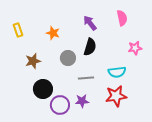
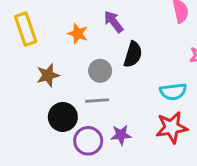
purple arrow: (90, 23) -> (114, 22), moved
yellow rectangle: (18, 30) -> (26, 29), size x1.5
gray line: (86, 78) -> (97, 101), moved

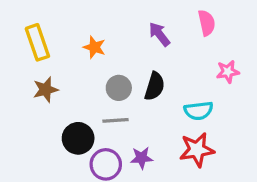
purple arrow: (114, 22) -> (159, 34), moved
black semicircle: (133, 54) -> (155, 86), moved
brown star: (48, 75) -> (46, 90), moved

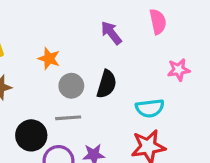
orange star: (94, 47) -> (49, 59), moved

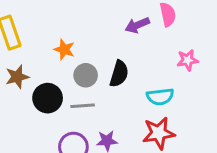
purple arrow: (111, 33) -> (137, 25), moved, turned -75
black circle: (31, 135) -> (48, 98), moved

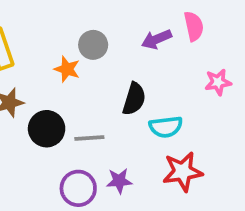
gray circle: (86, 75) -> (93, 45), moved
cyan semicircle: (160, 97) -> (166, 127), moved

